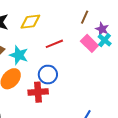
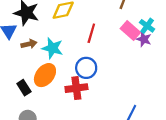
purple star: (102, 29) -> (144, 39), moved
red line: (54, 44) -> (91, 33), turned -48

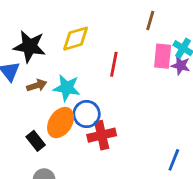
pink rectangle: (130, 31) -> (163, 56), turned 60
blue circle: (86, 68) -> (87, 114), moved

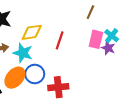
yellow diamond: (76, 39) -> (32, 32), moved
red cross: (102, 135) -> (58, 87), moved

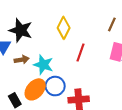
yellow diamond: (32, 32) -> (64, 28), moved, turned -55

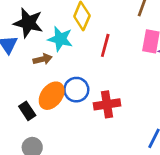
brown arrow: (22, 60) -> (43, 59), moved
cyan star: (43, 65) -> (60, 39), moved

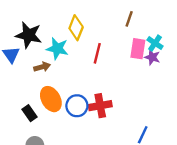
blue circle: (76, 90) -> (77, 106), moved
orange ellipse: (52, 96) -> (51, 99), turned -65

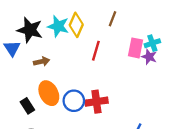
brown line: (129, 19) -> (112, 19), moved
cyan cross: (155, 43) -> (152, 43), turned 35
cyan star: (57, 49) -> (58, 26), moved

